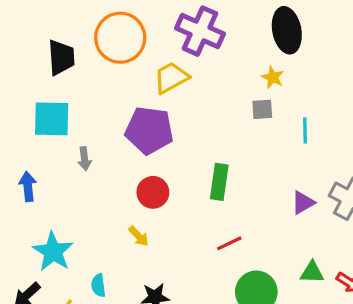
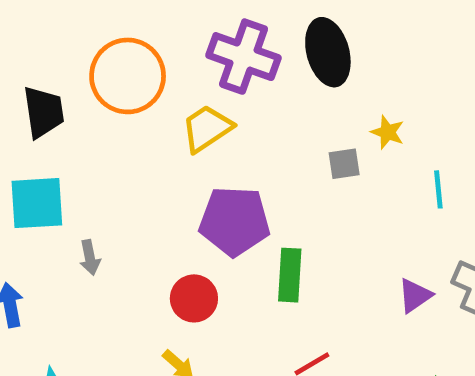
black ellipse: (287, 30) -> (328, 52), moved
yellow star: (273, 77) -> (388, 132), moved
purple pentagon: (149, 130) -> (235, 221), moved
cyan line: (305, 130) -> (438, 189), moved

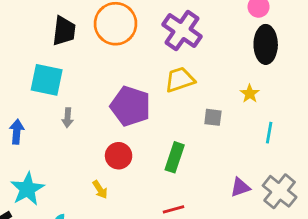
black ellipse: (328, 52) -> (266, 44), moved
yellow trapezoid: (207, 128) -> (180, 80), moved
gray square: (344, 164) -> (213, 117), moved
purple pentagon: (235, 221) -> (130, 106), moved

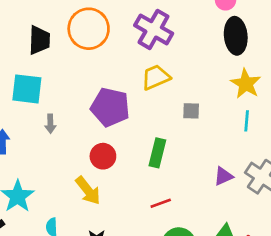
yellow star: (250, 94) -> (246, 84), moved, size x1.6
yellow arrow: (100, 190) -> (88, 190), size x1.6

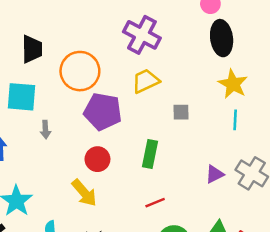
orange circle: (89, 29) -> (80, 71), moved

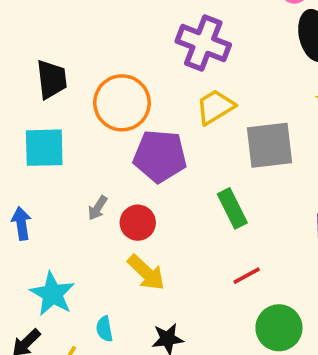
gray square: (181, 112) -> (269, 145), size x2.0
gray arrow: (45, 130) -> (98, 208), moved, turned 42
green rectangle: (150, 154) -> (232, 208), turned -32
red circle: (97, 159) -> (138, 223), moved

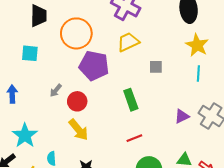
gray square: (269, 145) -> (156, 67), size x0.5
cyan square: (44, 148) -> (30, 53), size x0.7

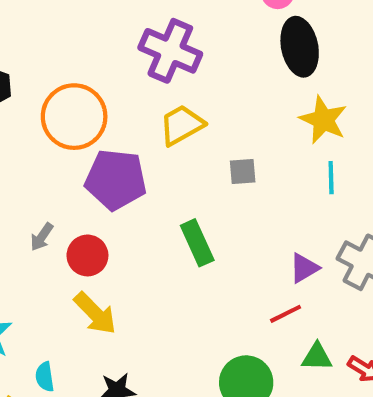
red line: (134, 138) -> (286, 314), moved

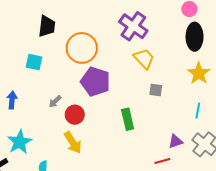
yellow trapezoid: (182, 125) -> (144, 59), moved, turned 65
cyan line: (331, 178) -> (198, 110), moved

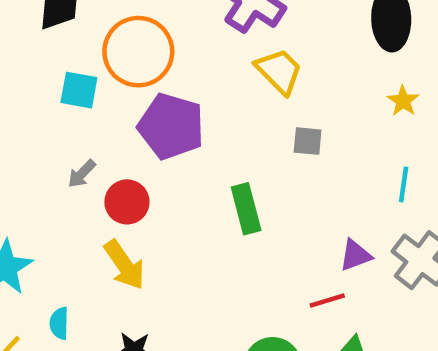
cyan square: (34, 62) -> (79, 90), moved
yellow star: (199, 73) -> (403, 101), size x0.6

